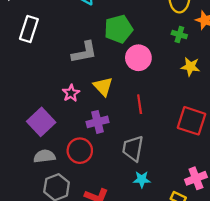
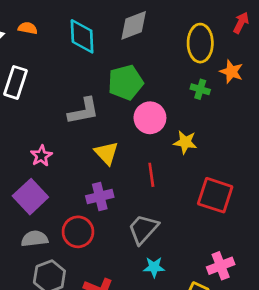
yellow star: (190, 67) -> (185, 142), moved
pink star: (71, 93) -> (41, 156), moved
gray trapezoid: (133, 148) -> (143, 229), turned 32

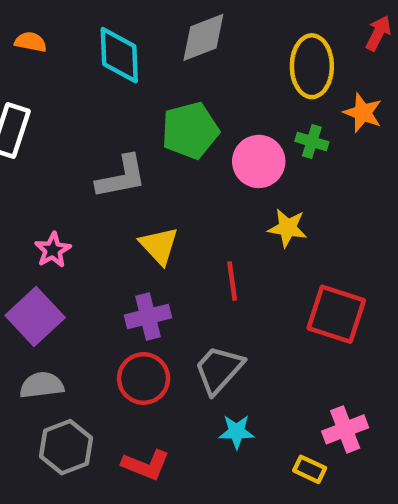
pink circle: (150, 118) -> (259, 161), moved
red circle: (78, 232) -> (144, 379), moved

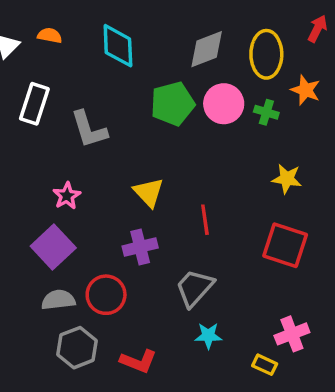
gray diamond: (203, 37) -> (207, 49), moved
pink circle: (259, 161) -> (224, 104), moved
gray L-shape: (121, 177) -> (89, 129), moved, turned 84
yellow star: (287, 228) -> (287, 179), moved
red circle: (144, 379) -> (106, 295), moved

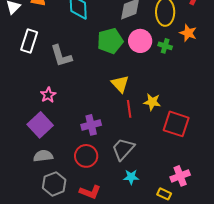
yellow star: (287, 179) -> (152, 102), moved
yellow triangle: (149, 192) -> (120, 84), moved
red circle: (106, 295) -> (86, 156), moved

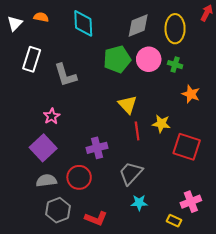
orange star: (188, 33) -> (191, 94), moved
red circle: (86, 156) -> (79, 177), moved

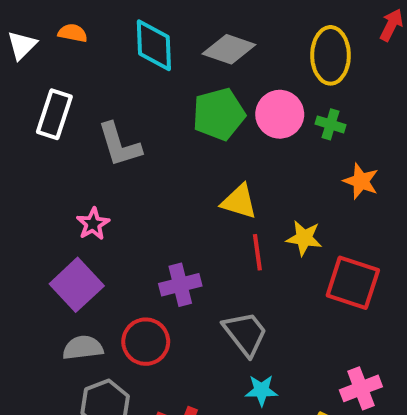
gray diamond: (138, 26) -> (229, 49), moved, turned 40
yellow triangle: (128, 105) -> (239, 202), turned -30
gray trapezoid: (131, 173) -> (245, 334), turned 100

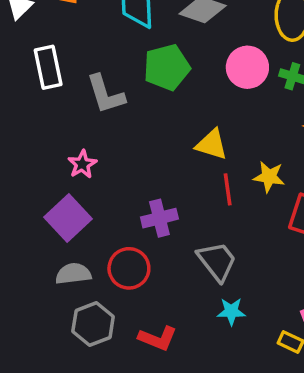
white rectangle: (54, 114) -> (48, 67), turned -30
green pentagon: (219, 114) -> (167, 67), moved

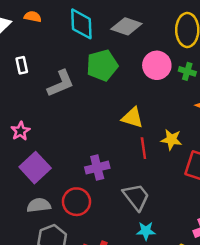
white rectangle: (48, 67) -> (22, 65), size x0.6
gray L-shape: (106, 94) -> (61, 84), turned -96
pink star: (82, 164) -> (20, 131), moved

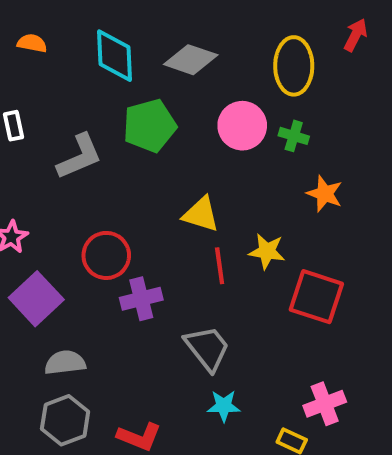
red circle: (76, 202) -> (106, 255), moved
gray semicircle: (39, 205) -> (65, 363), moved

